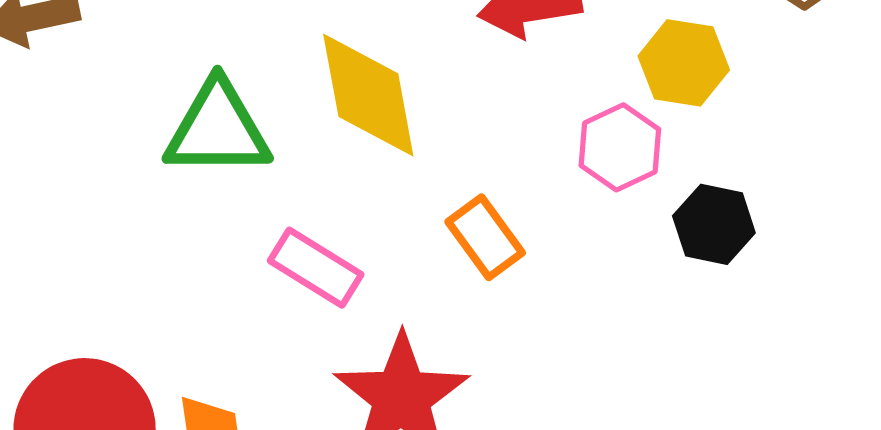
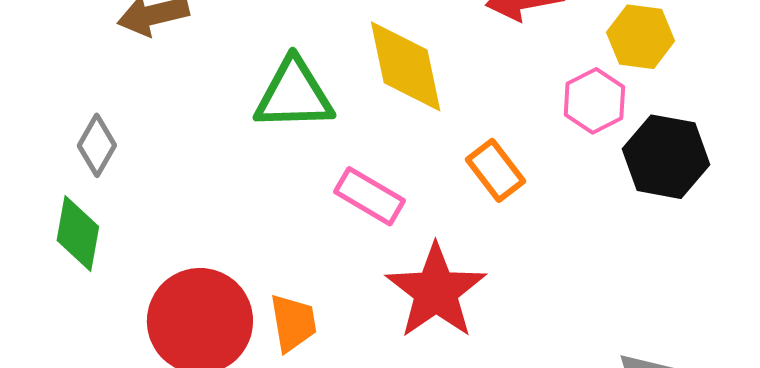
black hexagon: (714, 224) -> (666, 157), size x1.4

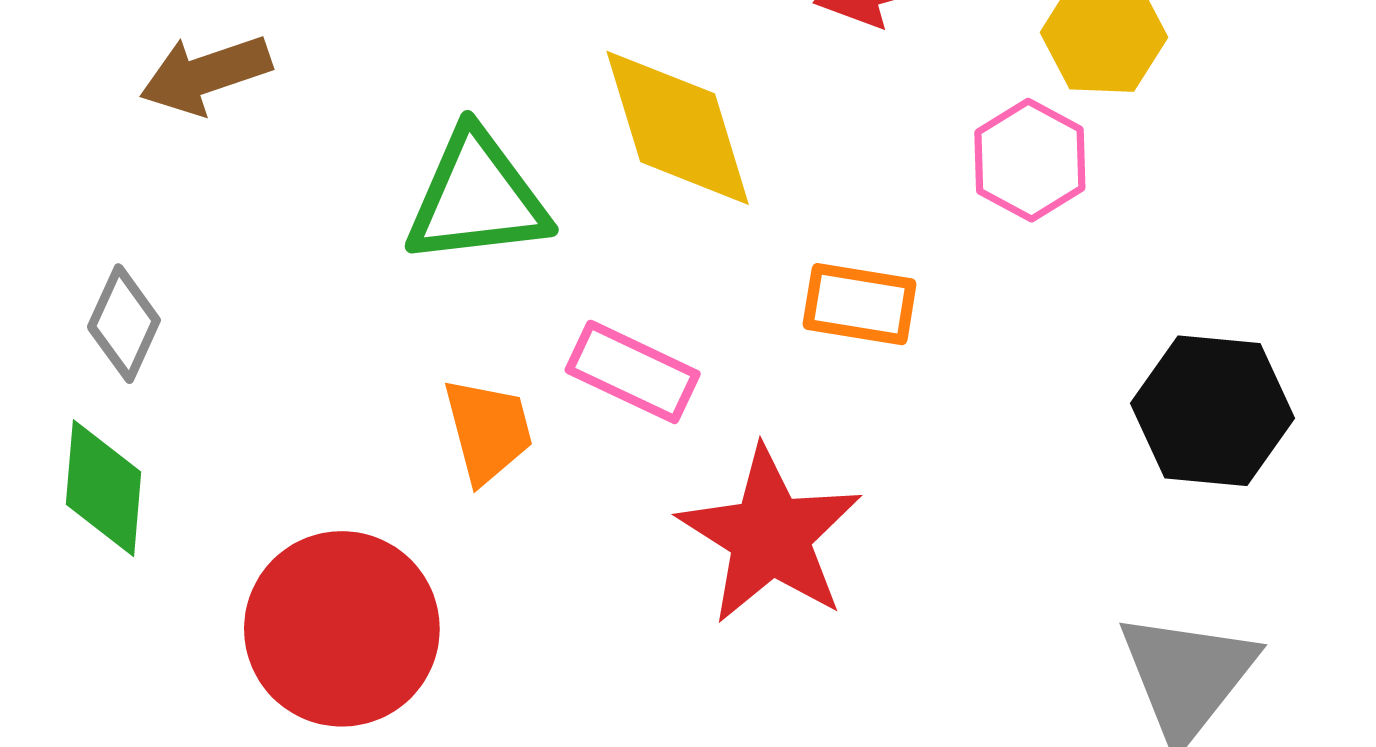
black hexagon: (666, 157) -> (1212, 411), moved
orange rectangle: (495, 170) -> (860, 304), turned -38
orange trapezoid: (293, 323) -> (488, 431), moved

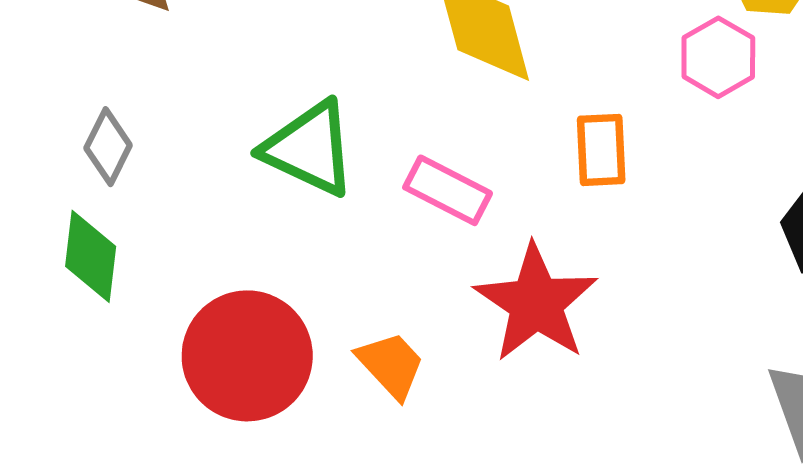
green triangle: (477, 198) -> (309, 149), moved, turned 30
orange rectangle: (860, 304) -> (601, 150), turned 76
orange trapezoid: (488, 431) -> (391, 365), moved, turned -30

